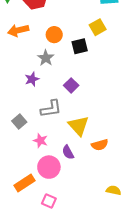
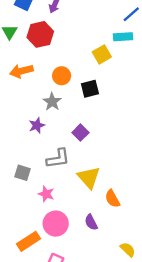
yellow square: (98, 27) -> (102, 54), moved
gray square: (19, 122) -> (23, 173), turned -32
orange semicircle: (100, 145) -> (112, 199), turned 77
purple semicircle: (68, 152) -> (91, 222), moved
yellow semicircle: (114, 190) -> (128, 250), turned 32

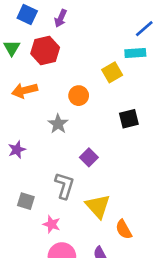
orange circle: (62, 76) -> (79, 96), moved
black square: (90, 89) -> (129, 119), moved
purple star: (37, 125) -> (17, 150), moved
gray L-shape: (58, 159) -> (64, 186), turned -65

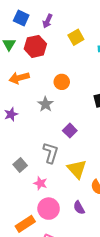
yellow square: (112, 72) -> (76, 37), moved
purple star: (17, 150) -> (11, 114), moved
gray square: (26, 201) -> (20, 165), turned 32

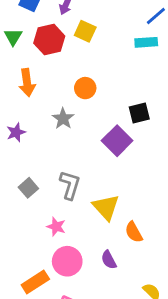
yellow square: (76, 37) -> (85, 31), moved, turned -35
orange arrow: (19, 78) -> (27, 83), turned -84
purple square: (70, 131) -> (117, 141), moved, size x1.5
gray square: (20, 165) -> (28, 188), moved

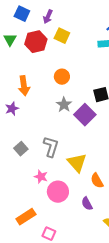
orange arrow: (27, 83) -> (24, 86), moved
gray star: (63, 119) -> (64, 105), moved
purple semicircle: (109, 260) -> (87, 204), moved
pink circle: (67, 261) -> (58, 192), moved

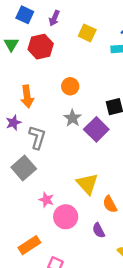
yellow square: (62, 36) -> (87, 33), moved
gray L-shape: (51, 147) -> (37, 137), moved
gray square: (21, 149) -> (24, 168), size x1.5

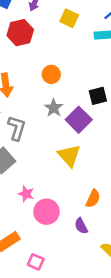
yellow triangle: (87, 184) -> (69, 156), moved
orange semicircle: (110, 204) -> (93, 199), turned -126

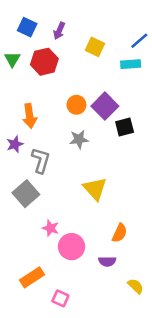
gray star: (54, 108) -> (79, 139), turned 30
purple square: (79, 120) -> (105, 106), moved
purple semicircle: (81, 226) -> (107, 261), turned -63

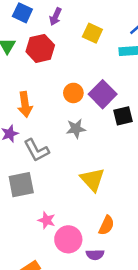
gray L-shape: (41, 160) -> (36, 150), turned 135
gray square: (26, 194) -> (21, 185), turned 30
orange semicircle: (120, 233) -> (106, 225), moved
purple semicircle: (107, 261) -> (95, 255), moved

